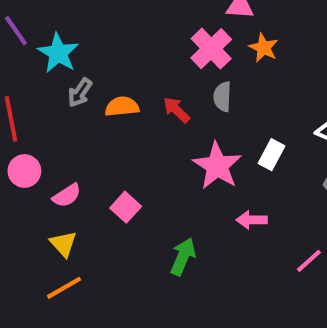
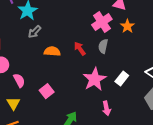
orange semicircle: (122, 107) -> (52, 51), moved
pink semicircle: (67, 195) -> (19, 80), turned -96
pink arrow: (252, 220) -> (106, 108), turned -112

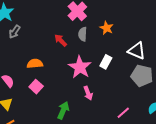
orange star: (127, 26) -> (107, 28), moved
orange semicircle: (52, 51) -> (35, 64), moved
pink arrow: (106, 108) -> (88, 93), moved

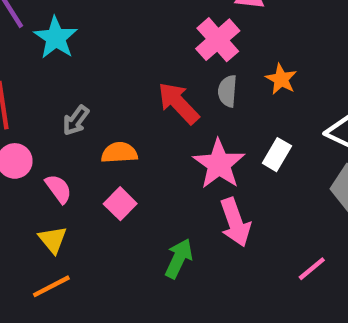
gray arrow: (15, 32) -> (76, 120), moved
red arrow: (61, 40) -> (178, 103), size x1.5
pink arrow: (88, 93) -> (235, 222), size x1.5

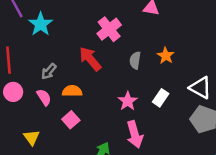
pink cross: (218, 40) -> (109, 29), moved
red arrow: (178, 103) -> (90, 59), moved
pink star: (219, 164) -> (128, 101), size x0.7
pink semicircle: (58, 189) -> (44, 97), moved

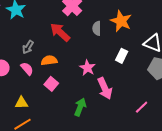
orange star: (166, 56) -> (121, 21), size x1.5
pink star: (128, 101) -> (87, 68), moved
yellow triangle: (32, 138) -> (21, 103), turned -48

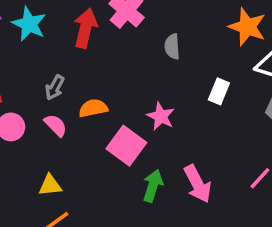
orange star: (121, 21) -> (247, 27), moved
red arrow: (60, 32) -> (85, 28), moved, turned 65
pink square: (51, 84) -> (126, 146), moved, size x1.5
pink arrow: (105, 88) -> (198, 184), moved

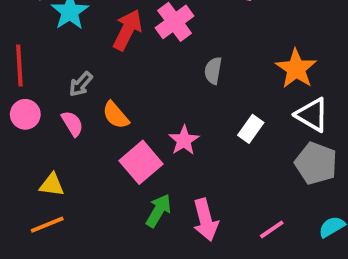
orange semicircle: (93, 108) -> (116, 115), turned -132

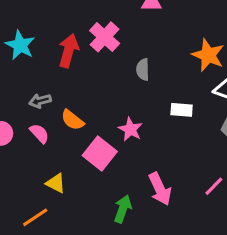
gray arrow: (81, 84) -> (40, 101), turned 45
white rectangle: (251, 129) -> (182, 110), turned 70
yellow triangle: (52, 185) -> (56, 183), moved, turned 30
green arrow: (158, 211) -> (123, 209), moved

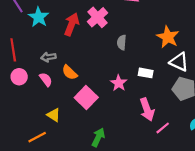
pink star: (130, 129) -> (119, 83), moved
pink arrow: (160, 189) -> (147, 109), moved

